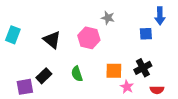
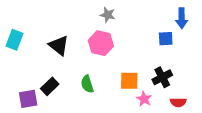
gray star: (108, 18) -> (108, 15), moved

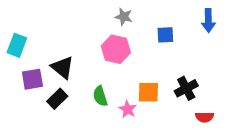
blue square: (166, 39) -> (165, 35), moved
black triangle: (59, 45) -> (62, 67), moved
purple square: (28, 99) -> (32, 79), moved
pink star: (144, 99) -> (128, 109), moved

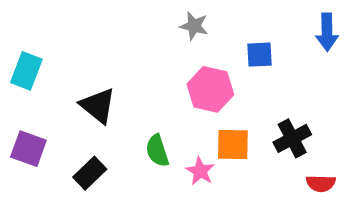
pink hexagon: (116, 49) -> (210, 89), moved
purple square: (32, 79) -> (28, 149), moved, turned 30
black rectangle: (57, 99) -> (90, 173), moved

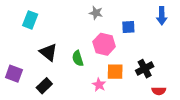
cyan rectangle: (26, 71) -> (30, 20), moved
green semicircle: (157, 151) -> (78, 58), moved

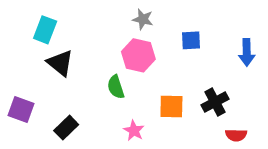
blue arrow: (162, 16) -> (247, 52), moved
pink hexagon: (104, 44) -> (138, 55), moved
black triangle: (48, 52) -> (60, 63), moved
pink star: (99, 85) -> (134, 131), moved

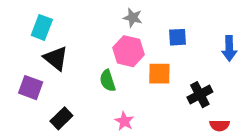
orange square: (171, 107) -> (159, 74), moved
purple square: (21, 110) -> (31, 88), moved

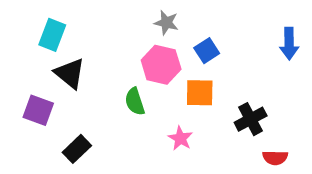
blue square: (177, 37) -> (207, 51), moved, turned -30
blue arrow: (229, 48) -> (289, 44), moved
pink star: (124, 121) -> (180, 138), moved

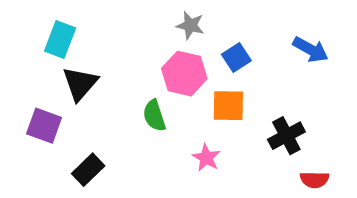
blue arrow: (289, 44) -> (310, 50), moved, turned -60
black triangle: (70, 73) -> (80, 84), turned 32

